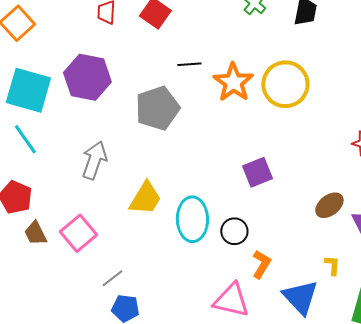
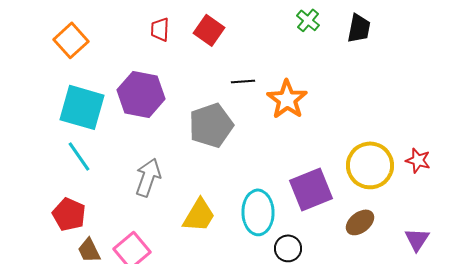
yellow circle: (285, 84) -> (370, 165), moved
purple square: (257, 172) -> (311, 189), size x1.4
brown ellipse: (329, 205) -> (360, 222), moved
cyan ellipse: (192, 219) -> (258, 212), moved

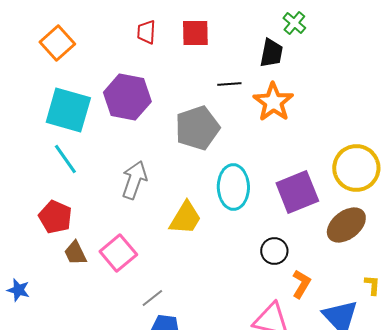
black trapezoid: (359, 28) -> (271, 53), moved
red square: (209, 30) -> (195, 33), turned -36
cyan ellipse: (258, 212) -> (233, 187), moved
brown ellipse: (360, 222) -> (346, 225), size x1.4

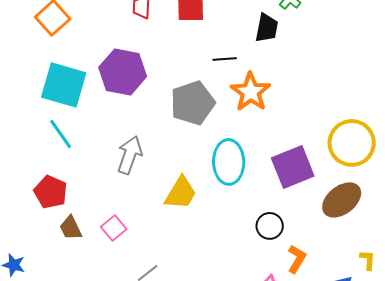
orange star: (273, 102) -> (251, 92), moved
pink square: (118, 253) -> (114, 228), size x0.7

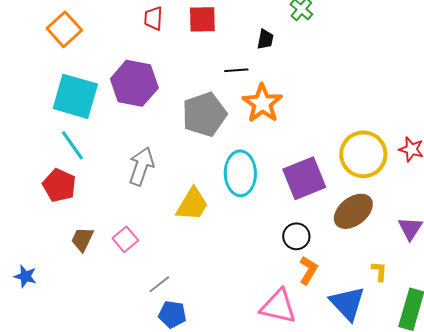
black trapezoid: (267, 28) -> (265, 39), moved, size x0.7
red pentagon: (51, 192) -> (59, 185), moved
black circle: (270, 226) -> (296, 236), moved
brown trapezoid: (71, 228) -> (82, 239), turned 52

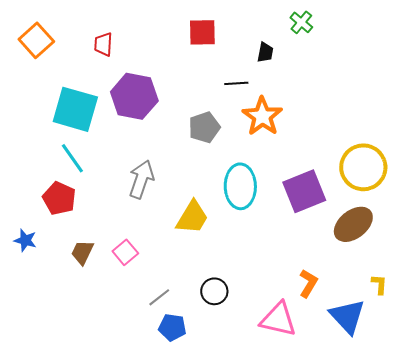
red trapezoid: (153, 18) -> (103, 44), moved
orange square: (64, 29) -> (36, 40), moved
gray pentagon: (204, 114) -> (204, 127), size x0.7
black circle: (296, 236) -> (214, 291), moved
blue star: (25, 276) -> (25, 240), moved

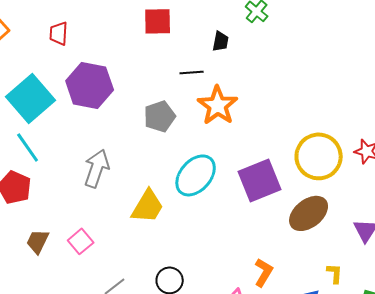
cyan square: (75, 109) -> (31, 98), turned 33
cyan ellipse: (240, 186) -> (196, 175), turned 42

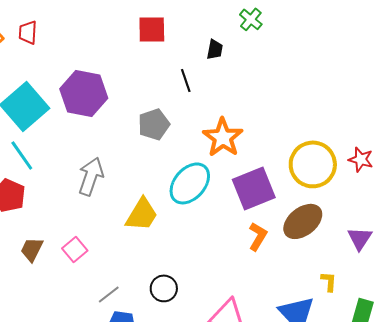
red trapezoid: (59, 33) -> (28, 32), moved
black line: (192, 72) -> (186, 80), turned 75
orange star: (218, 105) -> (223, 137), moved
orange L-shape: (264, 272) -> (258, 236), moved

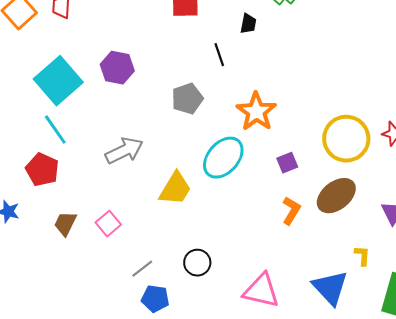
purple hexagon: (84, 93) -> (117, 68), size x0.7
gray arrow: (91, 176) -> (124, 151), turned 45
purple square: (254, 188) -> (287, 163), size x0.5

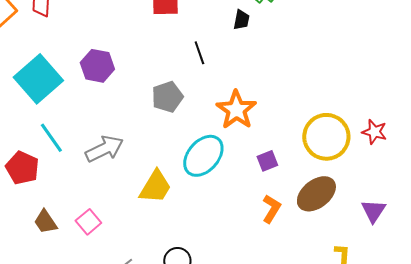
black trapezoid: (248, 24) -> (241, 20), moved
cyan line: (55, 130) -> (51, 138), moved
brown trapezoid: (65, 224) -> (45, 222), turned -60

